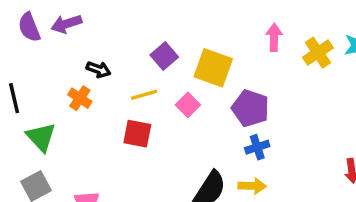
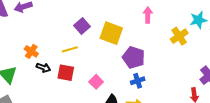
yellow cross: (318, 53) -> (179, 36), moved
black arrow: (98, 69) -> (43, 68), moved
pink square: (188, 105) -> (96, 82), moved

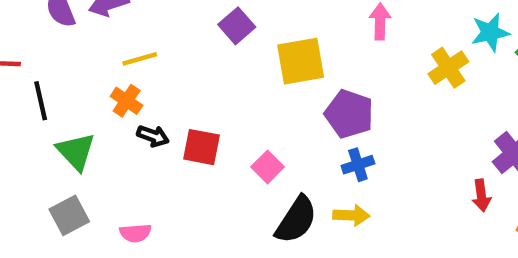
purple square: (82, 26) -> (237, 26), moved
yellow square: (111, 33) -> (301, 61), turned -30
yellow line: (70, 49) -> (140, 59), moved

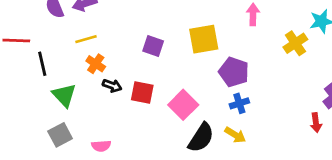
purple square: (237, 26) -> (153, 46), moved, turned -30
yellow line: (140, 59) -> (86, 39), moved
pink square: (268, 167) -> (183, 105), size x1.5
yellow arrow: (351, 215) -> (235, 135), turned 30

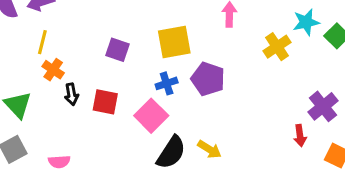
yellow line: (86, 39) -> (42, 42), turned -60
black arrow: (112, 86) -> (72, 94), turned 60
blue cross: (239, 103) -> (167, 83), moved

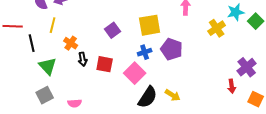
yellow line: (42, 42) -> (53, 25), moved
purple square: (118, 50) -> (113, 30), turned 35

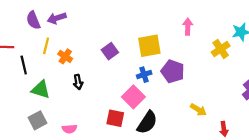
orange cross: (71, 43) -> (65, 56), moved
red square: (105, 64) -> (115, 118), moved
green triangle: (48, 66) -> (41, 89), turned -30
red arrow: (232, 86) -> (224, 129), moved
yellow arrow: (173, 95) -> (198, 110), moved

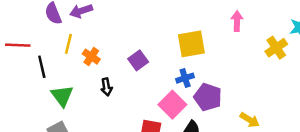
purple square: (110, 51) -> (138, 60), moved
purple pentagon: (173, 71) -> (208, 97), moved
green triangle: (41, 89) -> (62, 96), turned 36

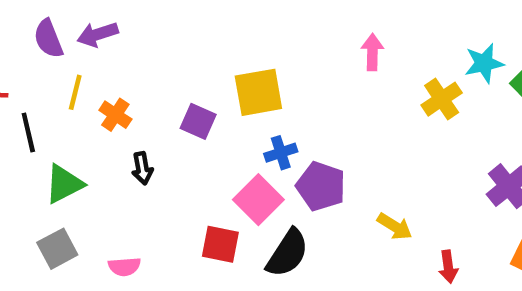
yellow square: (191, 44) -> (258, 92), moved
purple square: (138, 60) -> (198, 121), turned -30
green triangle: (62, 96) -> (64, 184), turned 40

